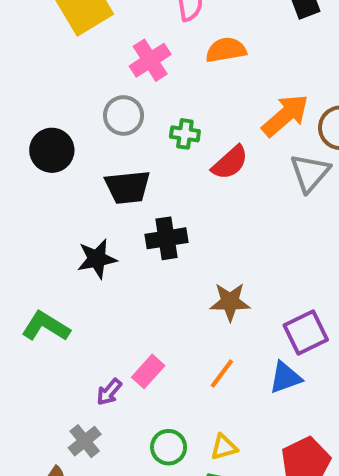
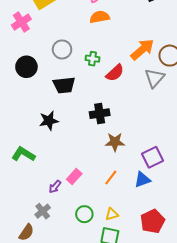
orange semicircle: (226, 50) -> (100, 17), moved
pink cross: (150, 60) -> (21, 22), moved
black cross: (167, 238) -> (100, 114), moved

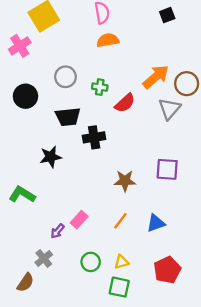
black cross: (100, 114) -> (94, 137), moved
purple square: (152, 157) -> (167, 169), moved, turned 30

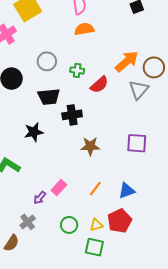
brown star: (125, 181) -> (90, 146), moved
red pentagon: (167, 270) -> (120, 221), moved

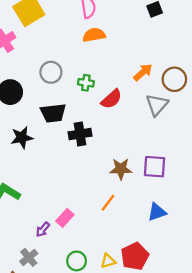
orange arrow: (127, 61) -> (143, 72), size x0.7
black star: (34, 132) -> (22, 137), moved
brown star: (90, 146) -> (121, 169), moved
orange line: (95, 189) -> (108, 203), moved
blue triangle: (127, 191) -> (157, 212), moved

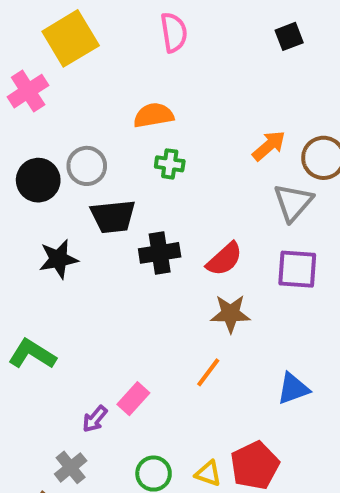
orange semicircle: (94, 35) -> (154, 115), moved
gray circle: (51, 72) -> (87, 166), moved
red semicircle: (111, 99) -> (224, 259), moved
purple square: (155, 167) -> (297, 269), moved
yellow triangle: (108, 261) -> (208, 474), turned 35

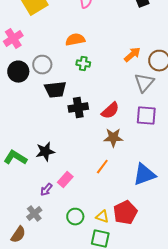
pink cross: (28, 91) -> (13, 39), moved
black star: (58, 259) -> (45, 152), moved
blue triangle: (293, 389) -> (144, 175), size x1.4

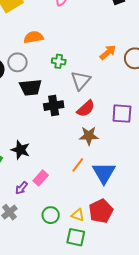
orange semicircle: (75, 40) -> (34, 37), moved
gray triangle: (144, 83) -> (81, 80), moved
black star: (45, 152) -> (20, 150), turned 30
blue triangle: (144, 175) -> (104, 173), moved, turned -40

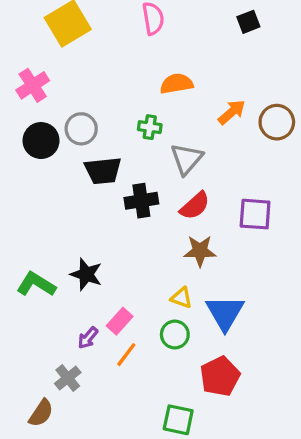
orange semicircle: (34, 37) -> (176, 84), moved
orange line: (78, 165) -> (126, 355), moved
green circle: (51, 215) -> (175, 335), moved
yellow triangle: (78, 215) -> (182, 298), moved

